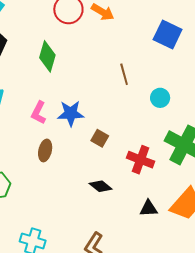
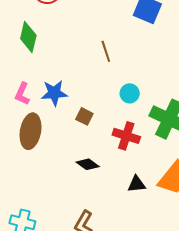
cyan circle: (160, 98) -> (130, 93), moved
brown ellipse: (45, 150) -> (31, 131), size x1.6

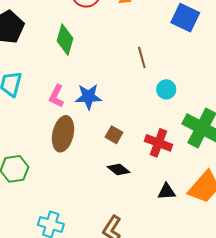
cyan circle: (130, 93) -> (166, 89), moved
brown square: (84, 116) -> (114, 135), moved

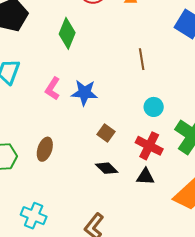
cyan circle: (166, 89) -> (154, 107), moved
brown ellipse: (63, 134) -> (45, 149), moved, size x0.7
black triangle: (166, 192) -> (145, 177), moved

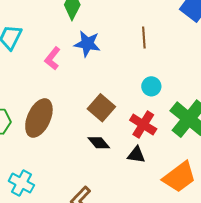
blue star: (84, 93) -> (87, 44), moved
brown square: (106, 133) -> (101, 108), size x1.5
brown ellipse: (45, 149) -> (39, 118), size x1.6

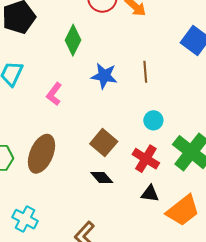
blue star: (87, 44) -> (104, 76), moved
black triangle: (136, 155) -> (150, 194), moved

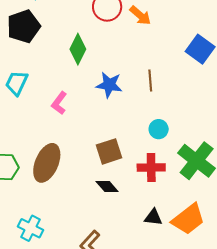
brown square: (104, 143) -> (109, 151), turned 32
red cross: (146, 159) -> (151, 167), turned -32
black triangle: (150, 194) -> (153, 217), moved

